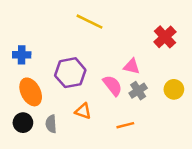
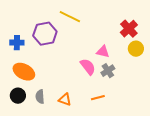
purple hexagon: (70, 73) -> (45, 34), moved
yellow circle: (174, 89) -> (136, 49), moved
orange ellipse: (31, 92) -> (24, 72), turned -35
orange triangle: (83, 111) -> (65, 100), moved

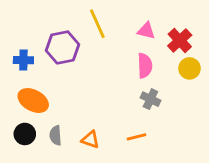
yellow line: (70, 17) -> (97, 24), turned 40
pink triangle: (103, 52) -> (146, 31), moved
pink semicircle: (88, 67) -> (145, 66), moved, turned 36
gray cross: (108, 71) -> (150, 99), turned -32

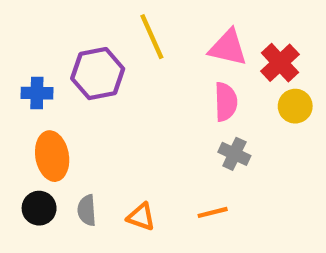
pink triangle: (146, 31) -> (228, 48), size x1.4
orange ellipse: (33, 100) -> (52, 156), turned 52

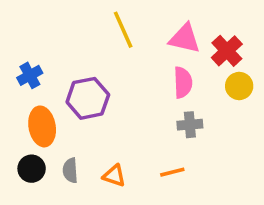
purple hexagon: (98, 74) -> (88, 98), moved
blue cross: (37, 93) -> (30, 75), turned -30
gray cross: (234, 154) -> (190, 125), turned -30

